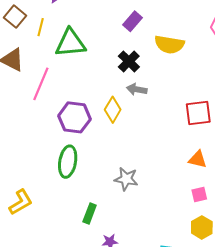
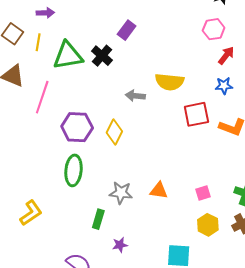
yellow semicircle: (169, 44) -> (170, 82), moved
black cross: (129, 61) -> (102, 56), moved
yellow diamond: (113, 110) -> (114, 132), moved
orange triangle: (198, 159) -> (159, 191), moved
gray star: (126, 179) -> (121, 193), moved

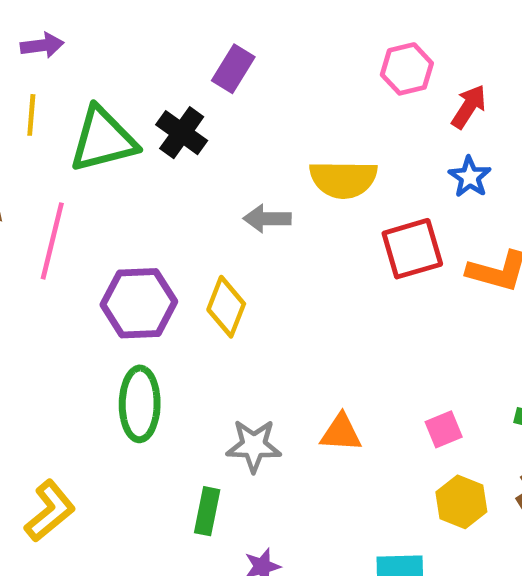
pink hexagon: (214, 29) -> (407, 69), moved
blue star: (224, 86) -> (470, 177), turned -30

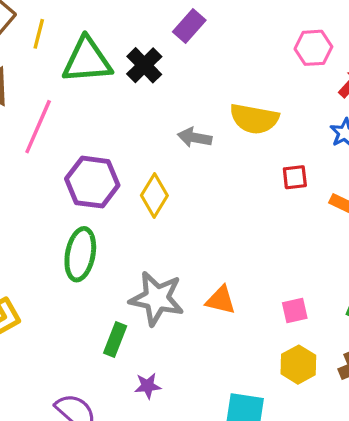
red square: (412, 249) -> (295, 177), size x0.6
gray star: (254, 446) -> (157, 298), size x1.4

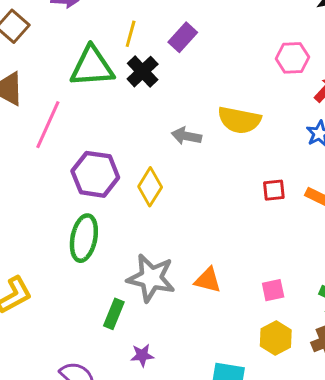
yellow line: (39, 34) -> (131, 34), moved
red square: (295, 177) -> (274, 190), moved

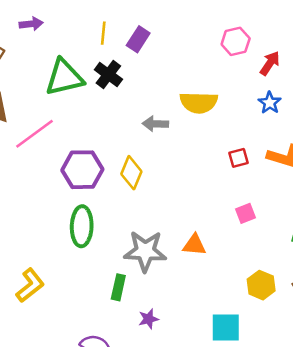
yellow line: (131, 34) -> (103, 33), moved
pink line: (48, 125) -> (35, 134), turned 39
pink square: (273, 290) -> (245, 213), moved

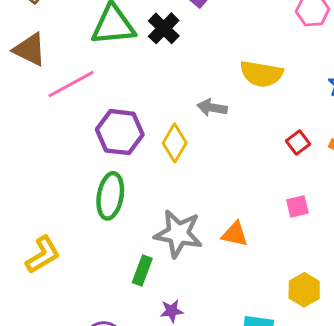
gray arrow: (155, 124) -> (212, 108), moved
red square: (238, 158) -> (298, 143), turned -30

